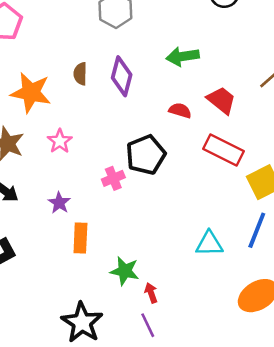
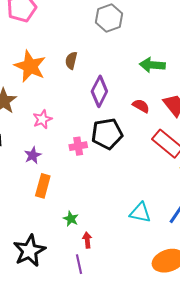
purple diamond: (122, 76) -> (99, 91), moved
pink star: (60, 141) -> (42, 119), moved
green star: (125, 271) -> (71, 219), size x0.7

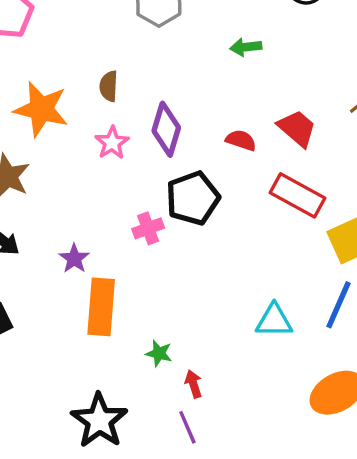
green arrow: (152, 65) -> (246, 47), moved, size x0.7
pink star: (42, 119) -> (112, 143), moved
orange rectangle: (43, 186) -> (101, 307), size x1.4

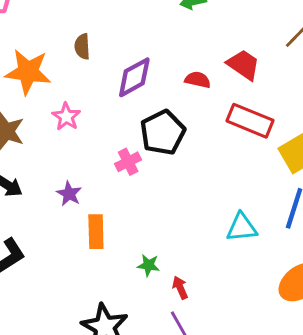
purple diamond: (166, 129) -> (134, 77), turned 51
pink star: (112, 143) -> (66, 117), moved
orange rectangle: (101, 307) -> (96, 232), size x0.7

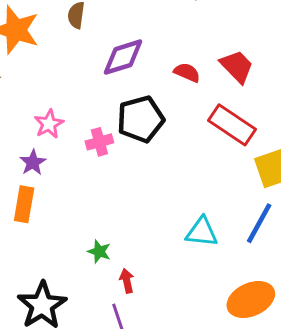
pink star: (66, 117) -> (49, 124), moved
orange rectangle: (96, 232) -> (24, 204), moved

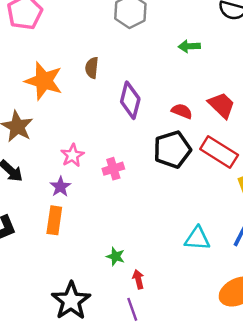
purple diamond: (123, 57) -> (130, 100), turned -57
black pentagon: (141, 119) -> (172, 150), moved

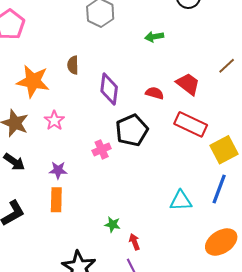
black pentagon: (172, 150) -> (132, 130), moved
pink star: (72, 155) -> (54, 121), moved
purple star: (60, 187) -> (58, 170), turned -30

